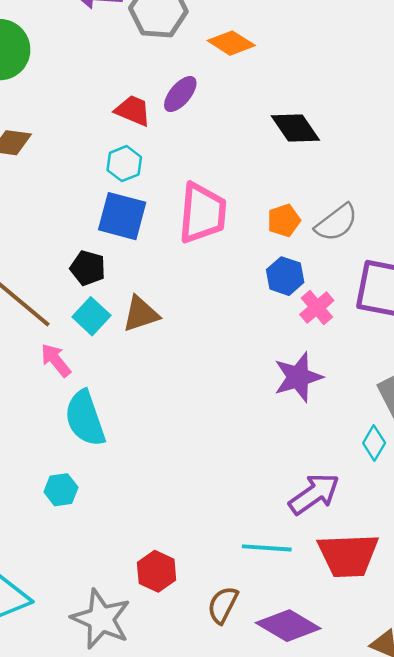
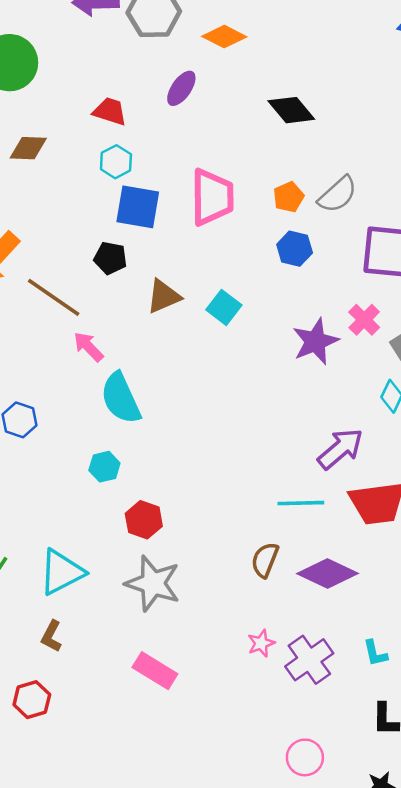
red trapezoid: (133, 111) -> (110, 111), moved
cyan hexagon: (124, 164) -> (116, 162), moved
pink cross: (317, 308) -> (364, 320), moved
cyan square: (91, 316) -> (224, 307), moved
red hexagon: (157, 571) -> (144, 520), moved

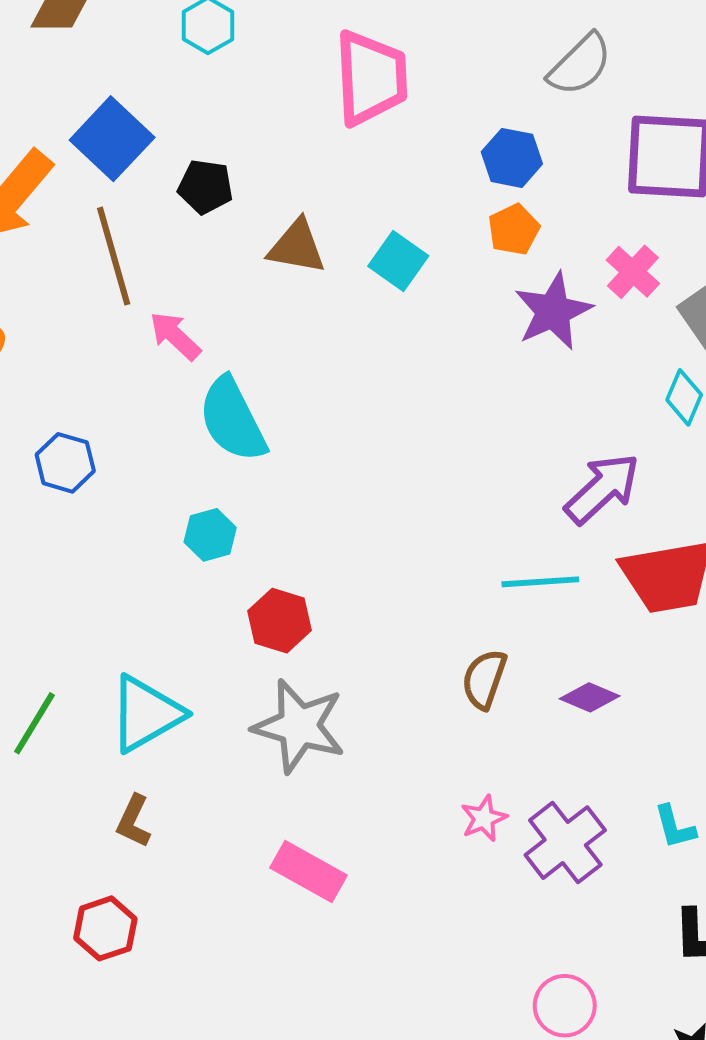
orange pentagon: (289, 197) -> (514, 230), moved
blue square: (138, 207) -> (112, 139), moved, turned 36
brown triangle: (164, 296) -> (297, 247), turned 36
brown line: (54, 297) -> (114, 256), turned 42
purple diamond: (328, 573) -> (590, 697), size x0.6

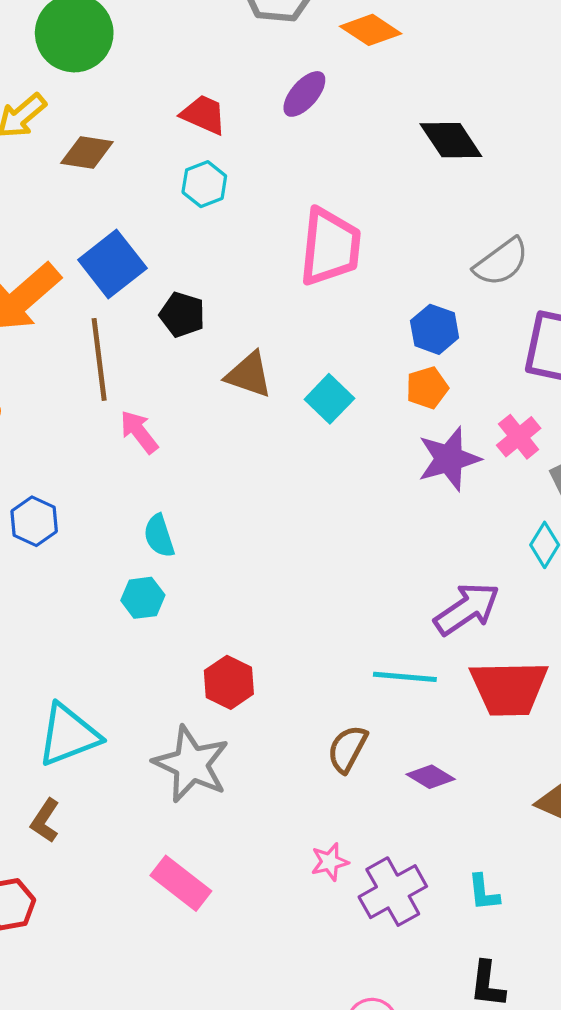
cyan semicircle: (232, 420) -> (159, 536), moved, size x0.6
red hexagon: (280, 621) -> (229, 682), moved

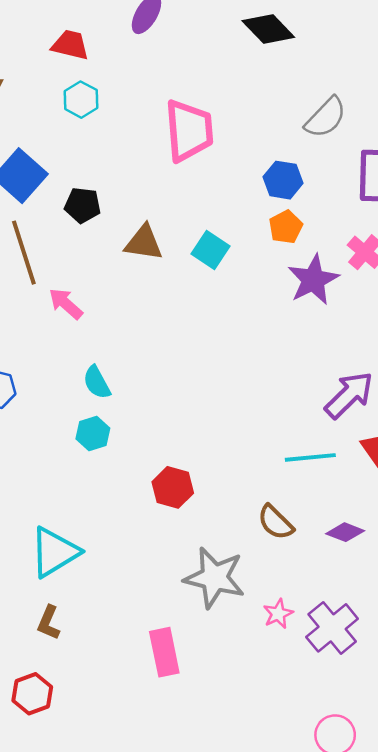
brown semicircle: (347, 749) -> (276, 522), turned -63
gray star: (191, 764) -> (214, 578), moved
pink rectangle: (181, 883) -> (164, 652), turned 51

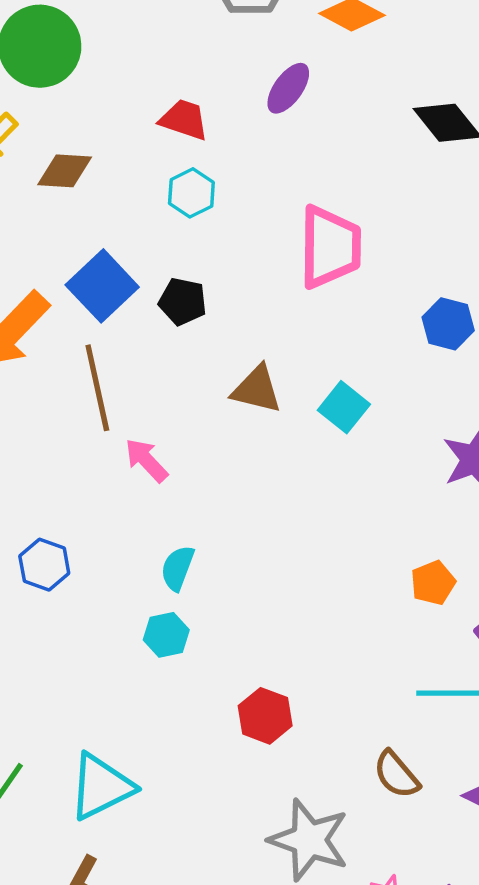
black pentagon: (83, 205) -> (183, 302), moved
orange pentagon: (286, 227) -> (433, 583), moved
cyan semicircle: (97, 382) -> (178, 568), turned 44

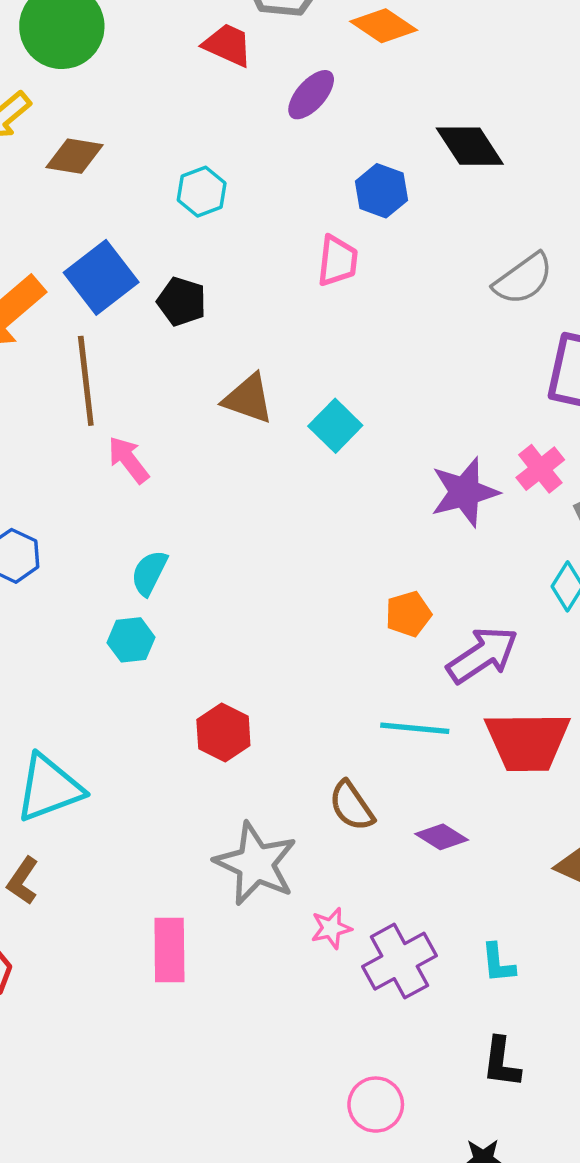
red trapezoid: (184, 120) -> (228, 45), moved
pink trapezoid: (330, 247) -> (338, 261), size x0.6
blue hexagon: (448, 324) -> (381, 191), moved

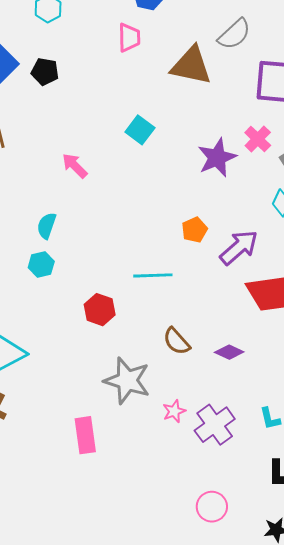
brown triangle: (248, 399) -> (191, 66), moved, size x1.4
pink arrow: (128, 460) -> (75, 166), moved
cyan line: (415, 728) -> (153, 275), moved

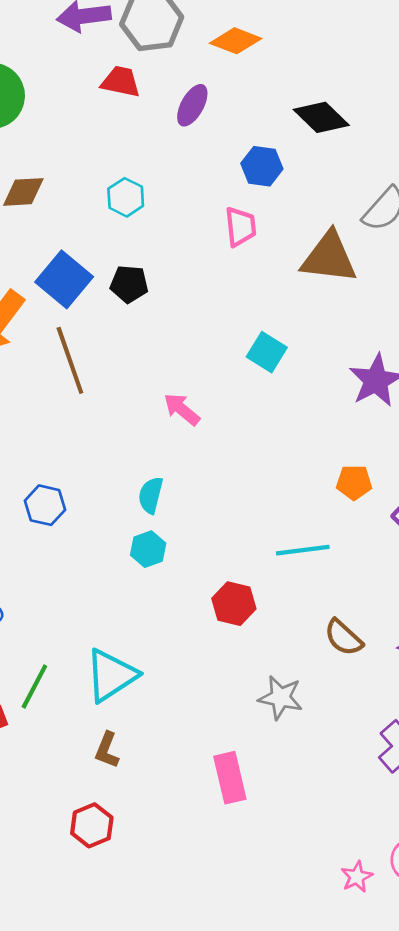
orange pentagon: (194, 230) -> (354, 482), turned 30
gray star: (127, 381) -> (281, 698), size x0.7
pink star: (174, 411) -> (357, 877), moved

